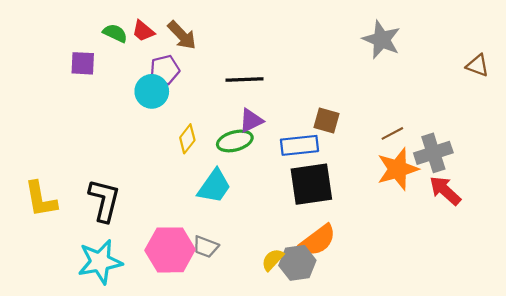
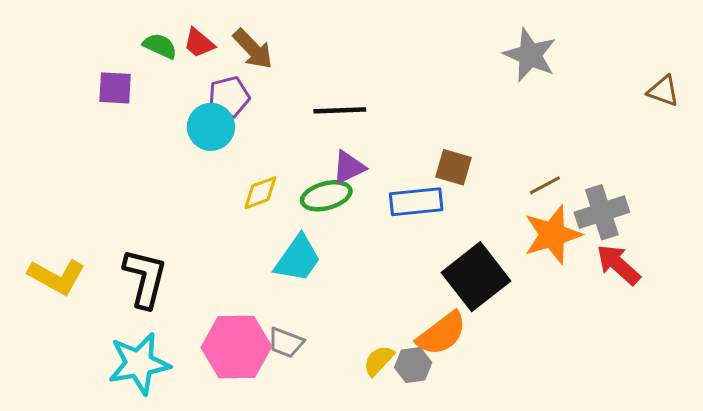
yellow diamond: (187, 139) -> (260, 193), turned 32
black square: (311, 184) -> (476, 277), moved, turned -30
yellow L-shape: (41, 199) -> (57, 277), turned -51
gray hexagon: (297, 263) -> (413, 365), size x0.7

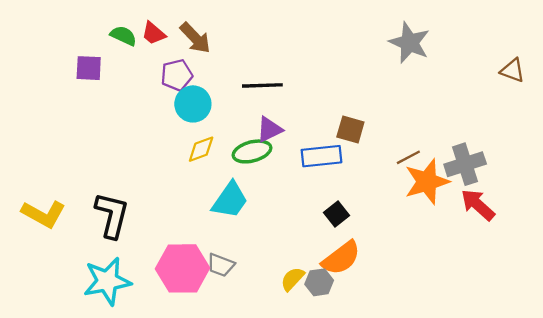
cyan circle: (211, 127) -> (193, 104), moved
brown line: (545, 185) -> (408, 157), moved
black square: (476, 277) -> (337, 214), moved, size x0.5

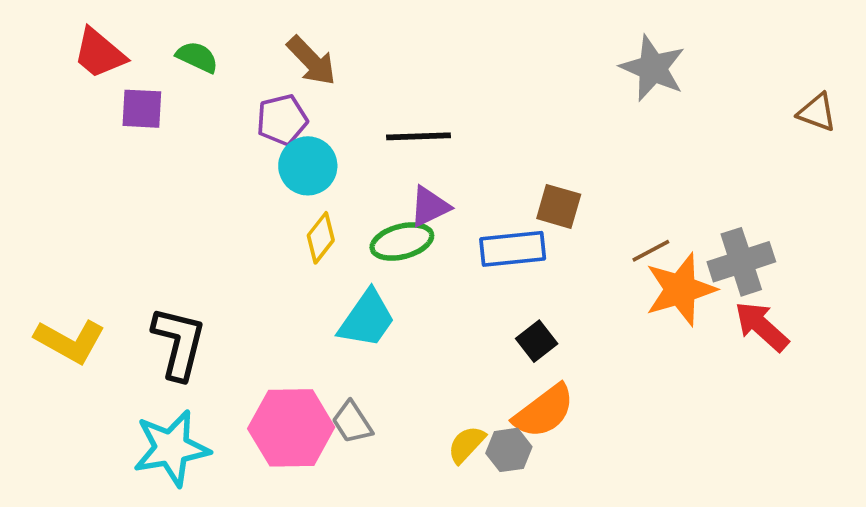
red trapezoid: (154, 33) -> (99, 53), moved, size x1.4
yellow diamond: (201, 149) -> (321, 238), turned -32
gray trapezoid: (221, 265) -> (352, 422), turned 36

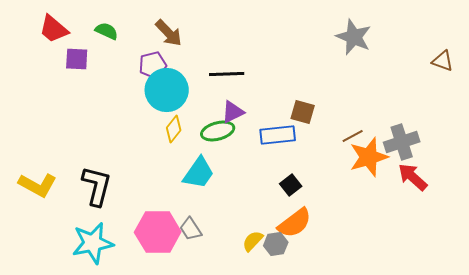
cyan circle: (308, 166) -> (167, 90), size x1.4

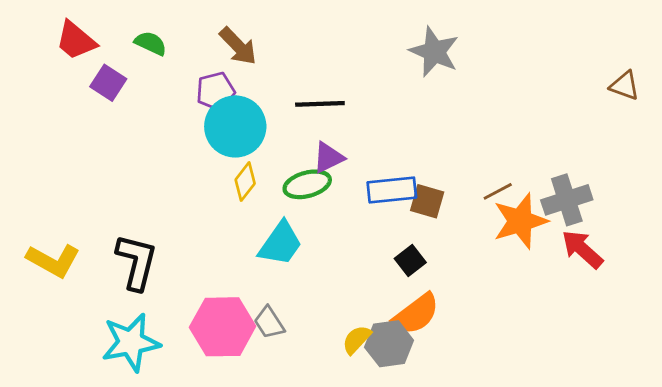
gray star: (354, 37) -> (434, 52), moved
purple square: (77, 59) -> (108, 83), turned 30
brown square: (303, 112) -> (427, 201), moved
gray hexagon: (276, 244) -> (389, 344), size x1.4

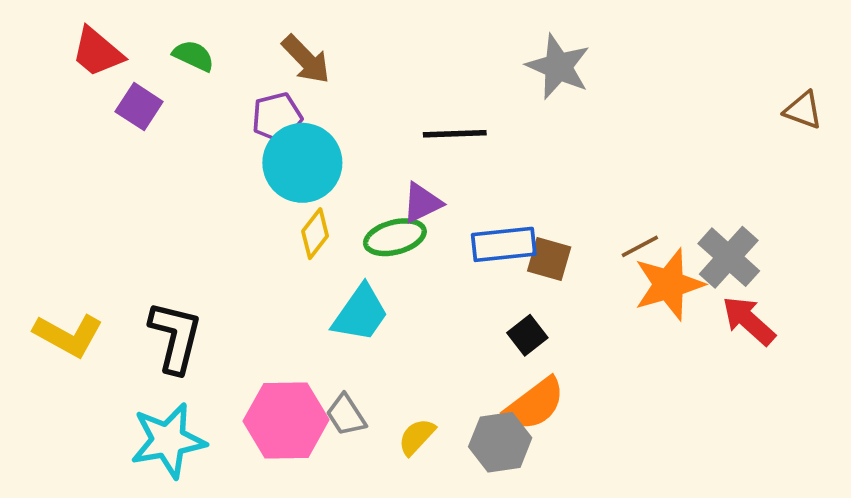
black line: (320, 104) -> (455, 134), moved
gray cross: (567, 200) -> (729, 257), turned -30
yellow semicircle: (357, 340) -> (417, 437), moved

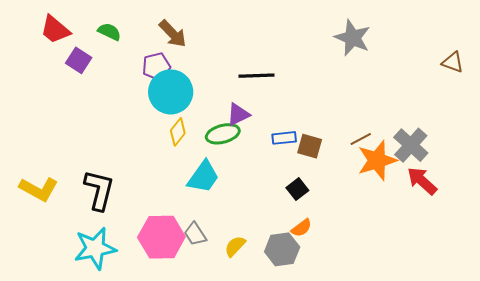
gray star: (558, 67) -> (353, 38), moved
blue rectangle: (504, 244) -> (284, 138), size x0.7
orange semicircle: (535, 404) -> (301, 228), size x0.6

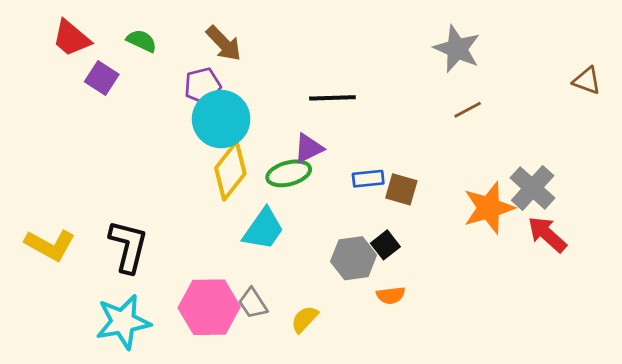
yellow diamond: (178, 132) -> (230, 171), size x1.6
brown line: (361, 139) -> (468, 110), moved
orange semicircle: (301, 228) -> (391, 295), turned 30
gray hexagon: (282, 249) -> (354, 258), moved

